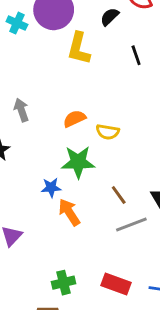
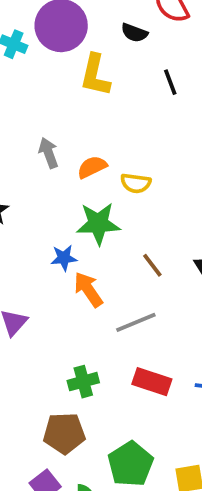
black semicircle: (110, 17) -> (134, 33), turned -114
gray arrow: (21, 110) -> (48, 153), moved
gray line: (131, 224) -> (136, 322), moved

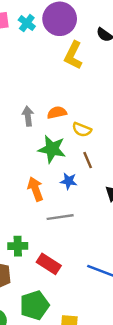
gray arrow: (48, 153) -> (28, 116), moved
blue star: (64, 258) -> (69, 181), moved
brown line: (152, 265) -> (88, 160), moved
red rectangle: (152, 382) -> (49, 264), moved

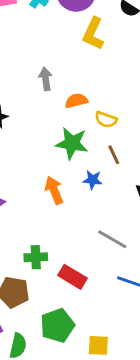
gray arrow: (28, 116) -> (46, 79), moved
gray line: (60, 217) -> (112, 239), moved, turned 40

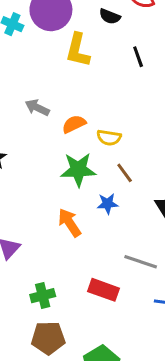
gray arrow: (46, 79) -> (37, 108), turned -45
green cross: (36, 257) -> (43, 296), moved
red rectangle: (72, 277) -> (103, 290), moved

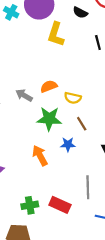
gray arrow: (37, 108) -> (24, 95), moved
gray line: (141, 262) -> (88, 187), turned 65
green cross: (43, 296) -> (30, 205), moved

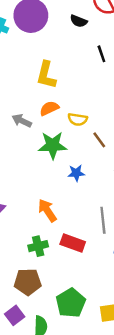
yellow L-shape: (56, 34) -> (46, 75), moved
brown line: (82, 124) -> (99, 140), moved
orange arrow: (40, 156) -> (47, 210), moved

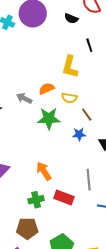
yellow L-shape: (46, 75) -> (70, 67), moved
blue star: (76, 173) -> (79, 134), moved

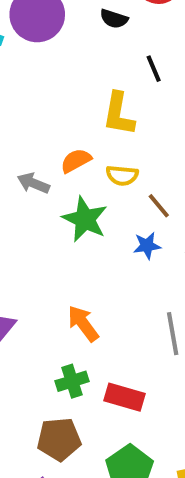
green star: (49, 119) -> (85, 219), turned 30
red rectangle: (64, 198) -> (124, 397), moved

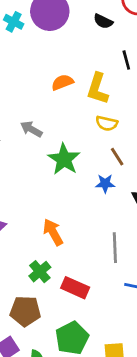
orange semicircle: (76, 161) -> (62, 82), moved
yellow semicircle: (122, 175) -> (107, 123), moved
green cross: (72, 381) -> (40, 272), turned -30

